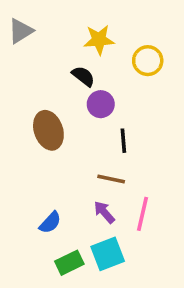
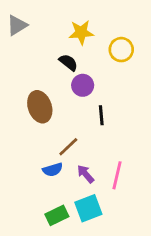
brown line: (111, 179) -> (68, 147), moved, turned -55
blue semicircle: (50, 223) -> (53, 170), moved, turned 30

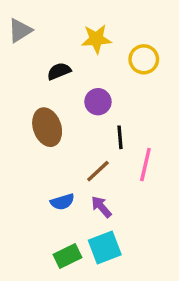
black semicircle: (68, 62) -> (59, 71), moved, turned -60
brown line: (68, 147) -> (98, 171), moved
pink line: (117, 175) -> (145, 164), moved

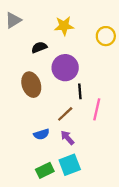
yellow circle: (144, 59) -> (106, 36), moved
purple circle: (98, 102) -> (65, 68), size x1.5

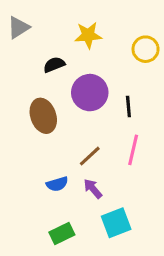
black line: (80, 91) -> (128, 106), moved
cyan square: (70, 165) -> (116, 223), moved

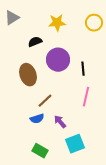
yellow circle: (146, 49) -> (94, 23), moved
brown line: (90, 156) -> (45, 101), moved
green rectangle: (62, 234) -> (40, 151), turned 56

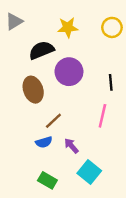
black semicircle: (35, 42) -> (41, 50), size x1.5
black line: (83, 69) -> (111, 82), moved
cyan square: (75, 144) -> (89, 172), turned -30

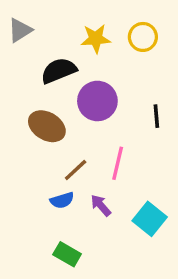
yellow circle: (112, 27) -> (143, 37), moved
brown ellipse: (33, 90) -> (47, 126), turned -40
pink line: (102, 116) -> (118, 163), moved
cyan square: (89, 172) -> (150, 219), moved

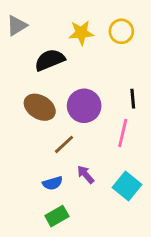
purple circle: (97, 101) -> (84, 106), moved
pink line: (118, 163) -> (123, 133), moved
blue semicircle: (62, 200) -> (53, 183), moved
green rectangle: (67, 254) -> (57, 216), turned -60

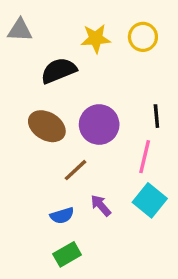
gray triangle: (17, 26) -> (20, 30), turned 35
cyan square: (127, 186) -> (150, 200), moved

